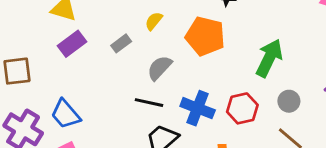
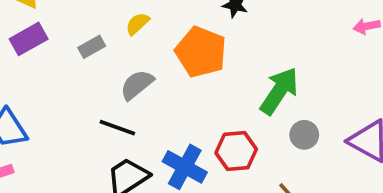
gray circle: (289, 101) -> (304, 135), moved
blue cross: (198, 108) -> (185, 167), moved

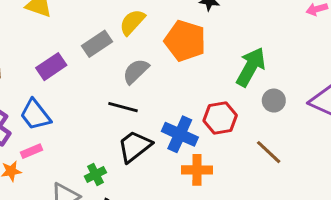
yellow semicircle: (137, 24) -> (132, 22), size x1.4
purple rectangle: (29, 39) -> (51, 67), moved
gray rectangle: (92, 47) -> (97, 44), size x1.4

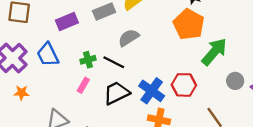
orange pentagon: (185, 41) -> (189, 24), moved
gray circle: (274, 101) -> (235, 81), moved
pink rectangle: (32, 151) -> (83, 85), moved, turned -49
green cross: (95, 174) -> (88, 60), moved

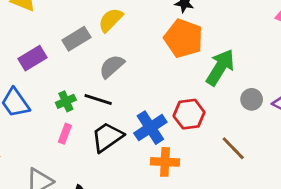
blue cross: (152, 91) -> (150, 128), turned 30

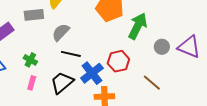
gray rectangle: (76, 39) -> (34, 15), turned 30
black line: (98, 99) -> (71, 54), moved
green cross: (66, 101) -> (30, 60), turned -32

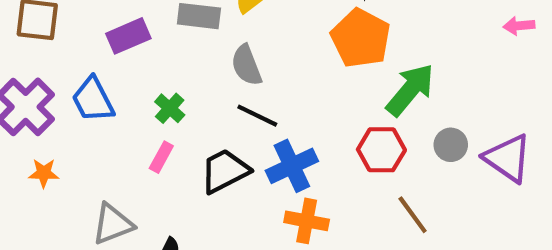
gray semicircle: (61, 32) -> (246, 65), turned -78
red hexagon: (118, 61) -> (381, 150), moved

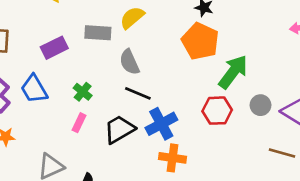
brown line: (413, 215) -> (282, 153), moved, turned -35

